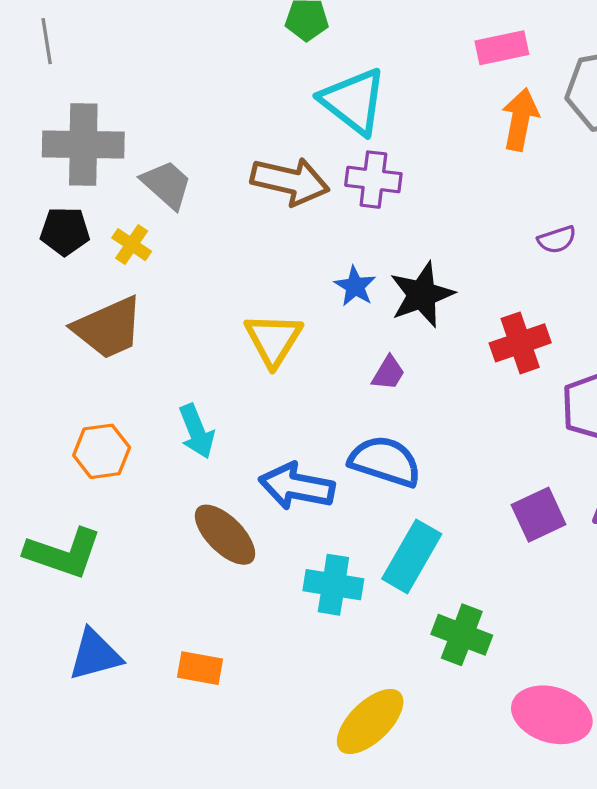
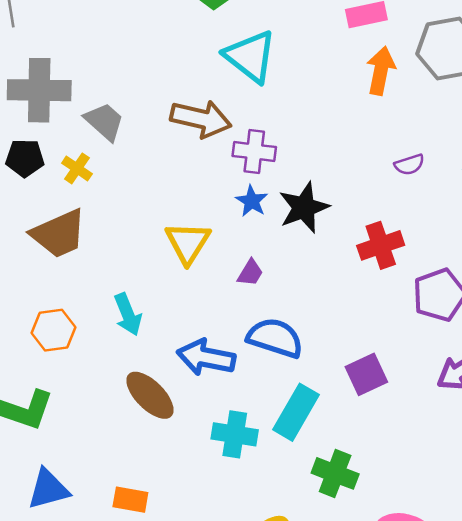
purple cross: (373, 180) -> (254, 151), moved
purple trapezoid: (388, 373) -> (250, 273), moved
purple square: (539, 515) -> (366, 374), moved

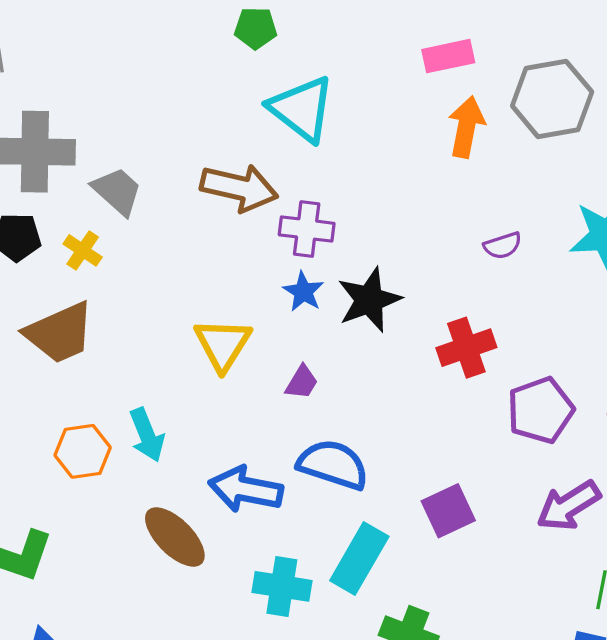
orange hexagon: (54, 330) -> (83, 451), moved

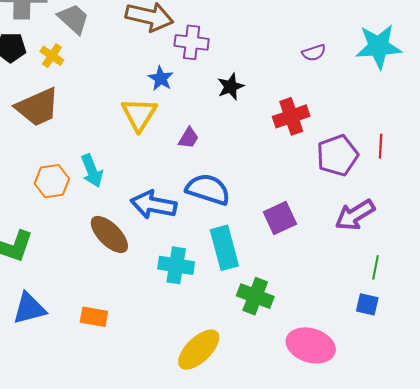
blue star: (303, 292) -> (161, 78), moved
black star: (369, 300) -> (231, 87), size x0.7
cyan rectangle: (359, 558) -> (224, 248), turned -45

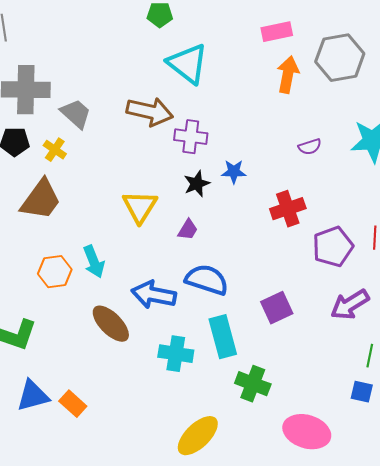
blue star: (161, 78) -> (234, 172), moved, turned -30
black star: (231, 87) -> (197, 184), moved
brown trapezoid: (37, 107) -> (41, 200), turned -30
orange rectangle: (94, 317) -> (73, 404), moved, turned 32

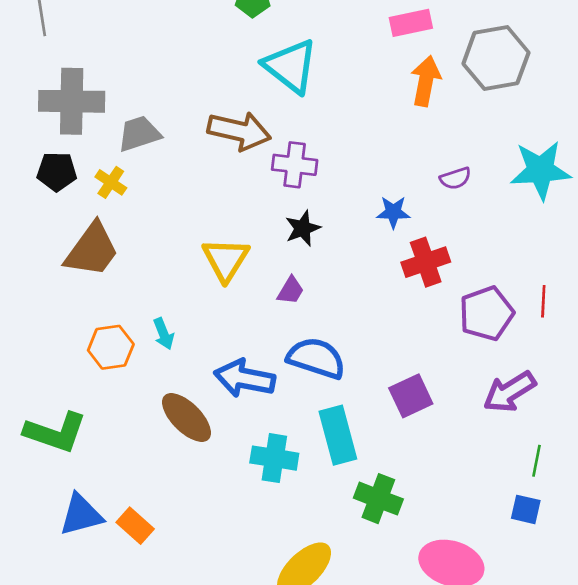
gray trapezoid: (76, 114) -> (139, 134), turned -60
blue star: (234, 172) -> (393, 212), moved
cyan arrow: (94, 262) -> (164, 334), size x0.7

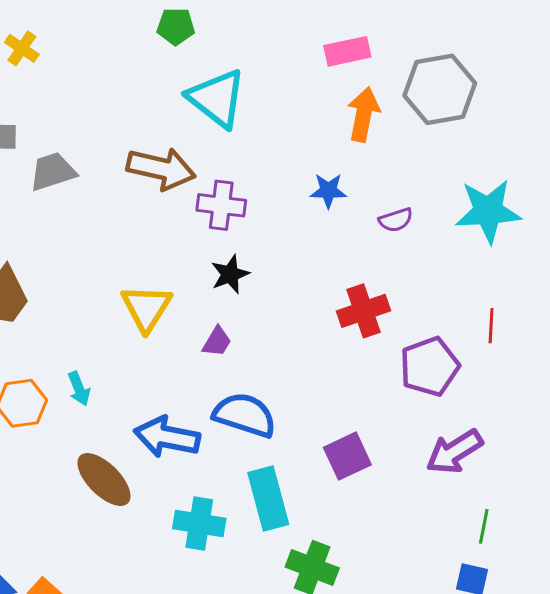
yellow cross: (111, 182) -> (22, 48), moved
blue star: (393, 212) -> (328, 191), moved
red line: (543, 301) -> (491, 326), moved

